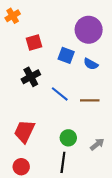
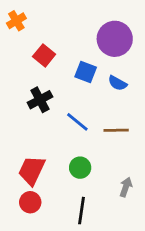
red square: (34, 43) -> (44, 55), turned -35
green circle: (68, 138) -> (80, 168), moved
gray arrow: (97, 144) -> (126, 187), turned -32
red circle: (21, 167) -> (30, 202), moved

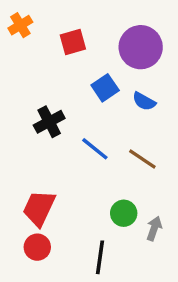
red square: (44, 55) -> (73, 42), moved, turned 35
blue square: (86, 72) -> (105, 88), turned 35
brown line: (116, 130) -> (142, 159), turned 35
green circle: (80, 168) -> (124, 213), moved

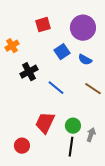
orange cross: (20, 25) -> (12, 46), moved
brown line: (142, 159) -> (93, 89), moved
red trapezoid: (39, 208) -> (45, 123), moved
black line: (100, 257) -> (71, 147), moved

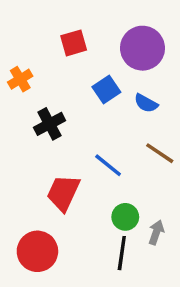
blue line: (56, 88) -> (108, 165), moved
red trapezoid: (45, 123) -> (63, 193), moved
red circle: (22, 146) -> (37, 251), size x1.5

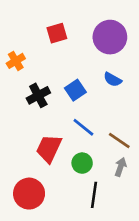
blue square: (106, 89) -> (75, 90), moved
brown line: (160, 153) -> (119, 141), moved
green circle: (125, 217) -> (82, 163), moved
gray arrow: (156, 232) -> (121, 167), moved

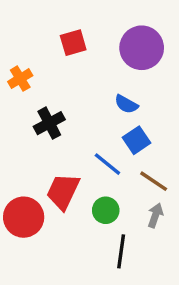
blue semicircle: (113, 79) -> (126, 104), moved
blue square: (75, 90) -> (137, 140), moved
red circle: (29, 194) -> (24, 217), moved

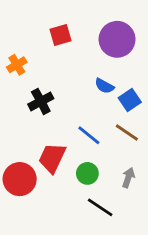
blue square: (137, 140) -> (130, 100), moved
brown line: (154, 181) -> (127, 132), moved
black line: (121, 251) -> (100, 207), turned -64

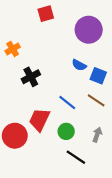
red square: (61, 35) -> (46, 14), moved
blue square: (130, 100) -> (98, 76), turned -35

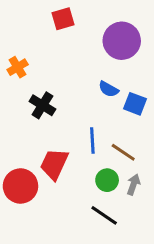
black cross: (31, 77) -> (42, 105), turned -30
brown line: (96, 100) -> (123, 152), moved
blue line: (67, 103) -> (92, 141), turned 48
green circle: (66, 131) -> (107, 180), moved

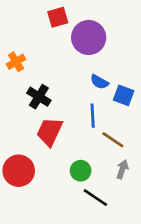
purple circle: (122, 41) -> (89, 37), moved
blue line: (92, 141) -> (93, 116), moved
red trapezoid: (54, 164) -> (50, 132), moved
green circle: (107, 180) -> (81, 171), moved

